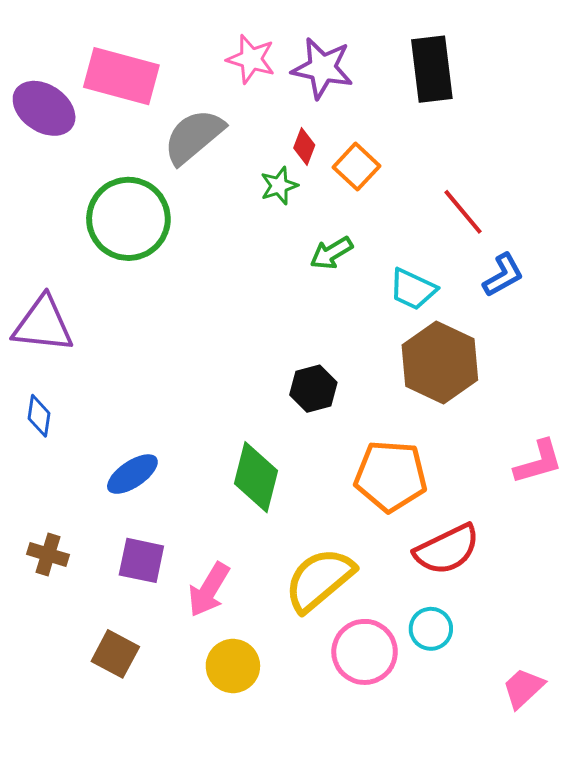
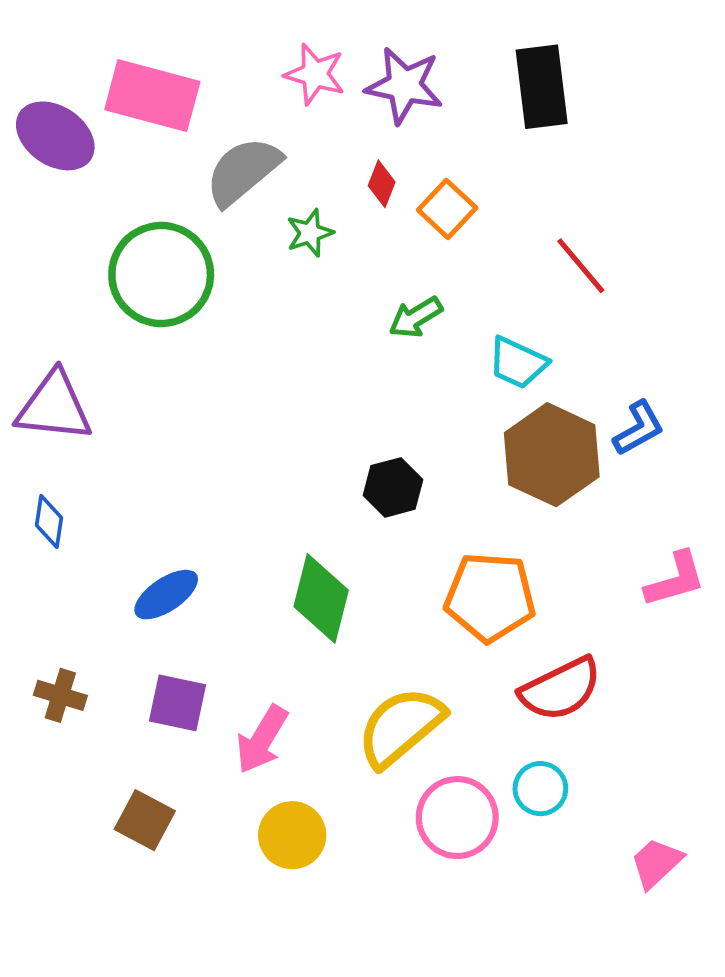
green star: (279, 186) -> (310, 233), moved
blue L-shape: (503, 275) -> (639, 428), moved

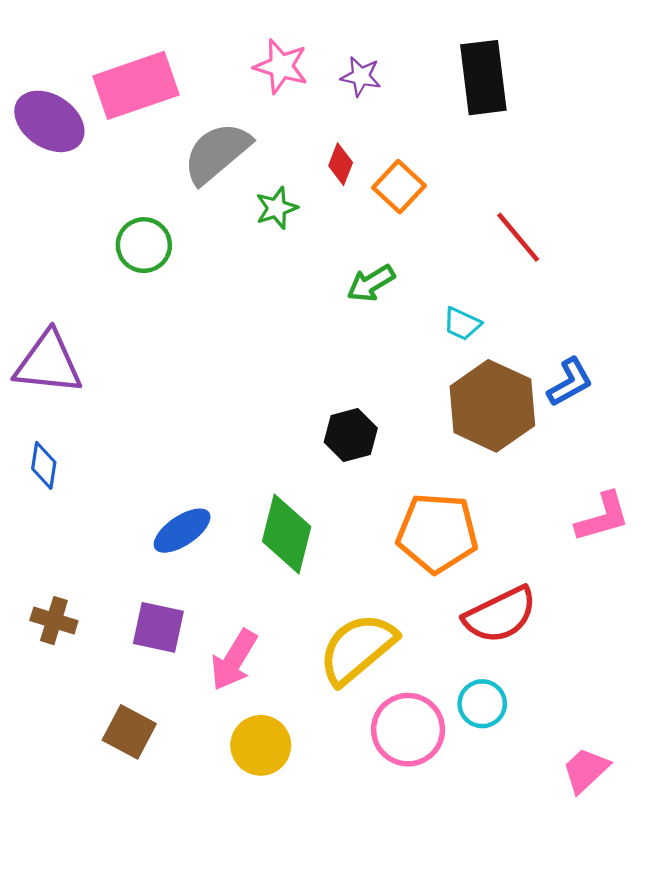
purple star: (404, 86) -> (361, 76), size x0.6
pink rectangle: (152, 96) -> (136, 85), turned -34
green circle: (161, 275) -> (144, 245), size x0.6
cyan trapezoid: (518, 363) -> (462, 324), size x0.7
blue ellipse: (166, 595) -> (182, 531), moved

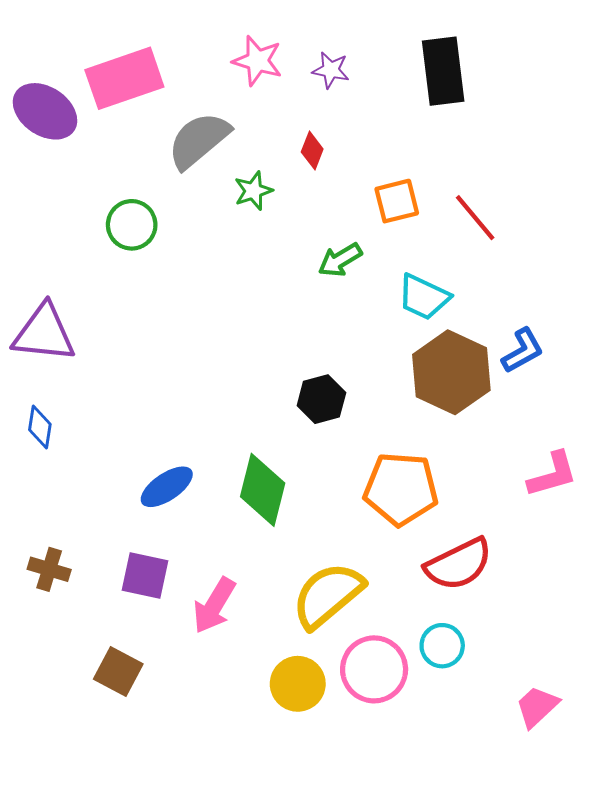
orange square: (399, 187) -> (397, 201), moved, turned 33
cyan trapezoid: (462, 324) -> (424, 297), size x1.5
yellow circle: (261, 745) -> (298, 684), moved

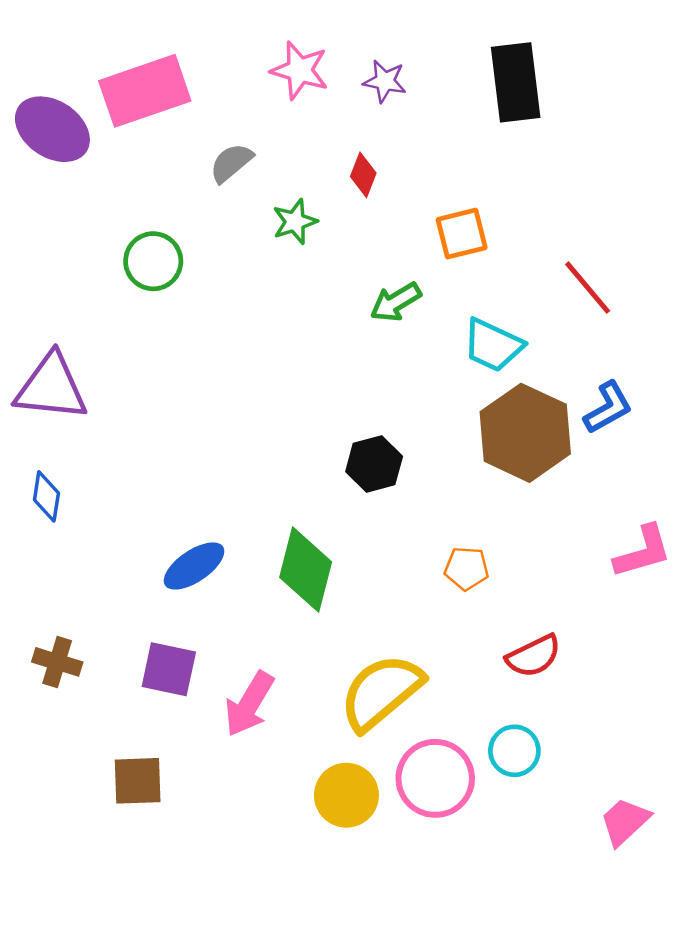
gray semicircle: (199, 140) -> (231, 163), size x0.6
red line: (475, 218) -> (588, 288), moved
orange pentagon: (401, 489) -> (466, 568), size x0.5
red semicircle: (459, 564) -> (534, 656), size x0.7
brown square: (118, 671) -> (138, 781), turned -30

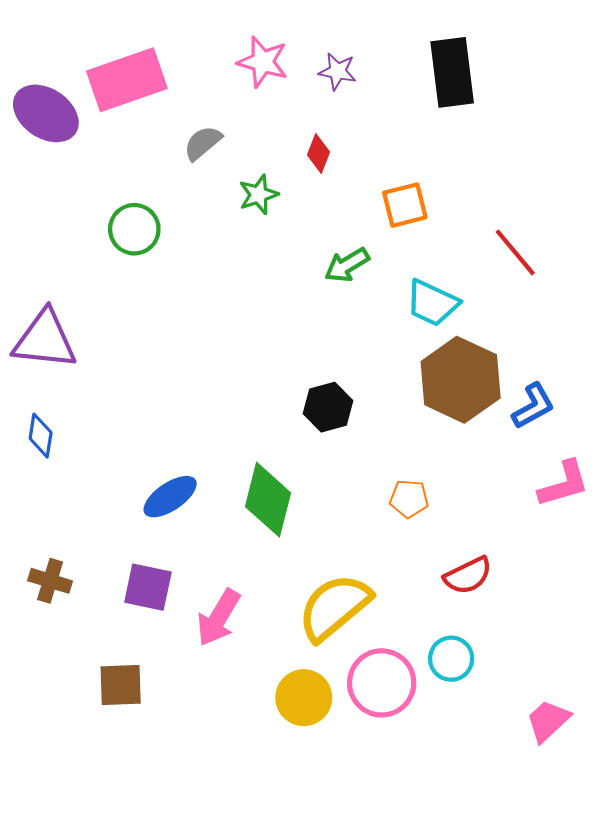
blue L-shape: (608, 408) -> (533, 406), moved

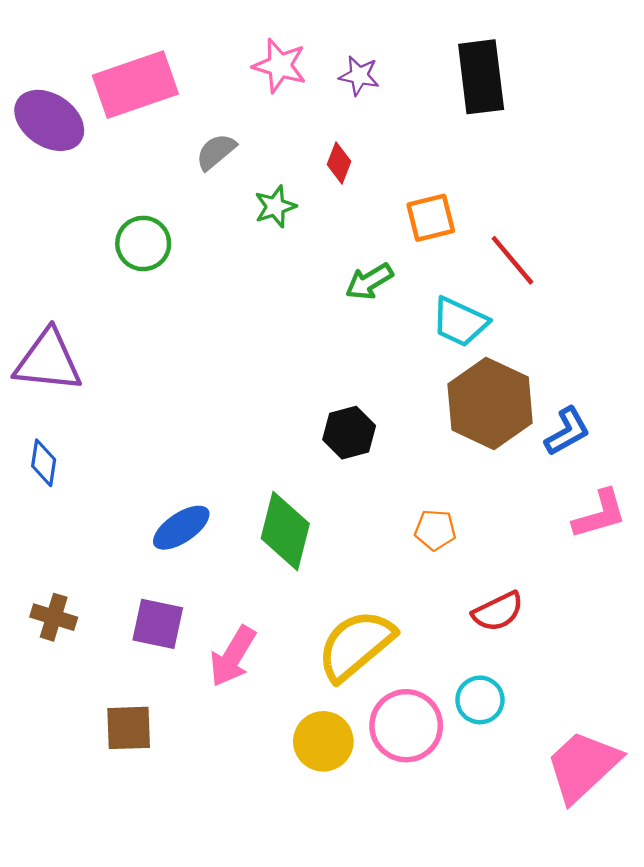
red line: (515, 252) -> (512, 260), moved
pink trapezoid: (548, 721) -> (583, 766), size x1.6

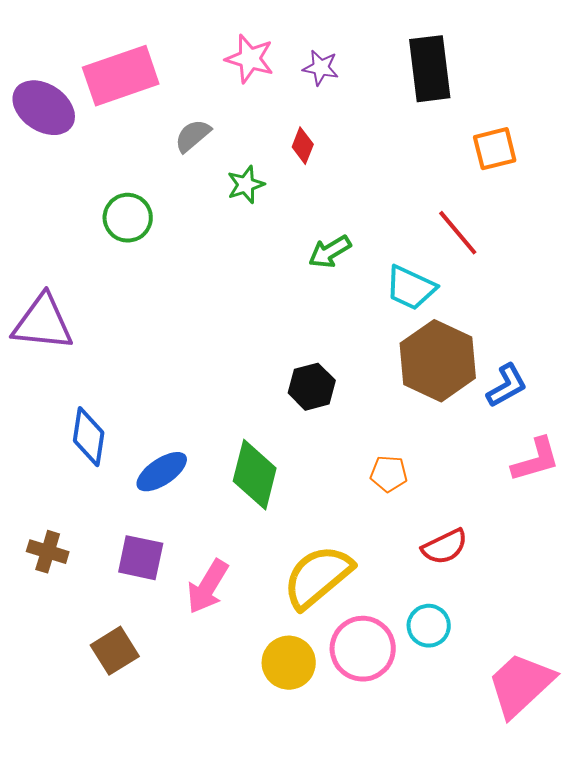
orange square: (431, 218) -> (495, 149), moved
blue diamond: (44, 463) -> (89, 437), moved, size x1.4
brown square: (129, 728) -> (115, 651), turned -30

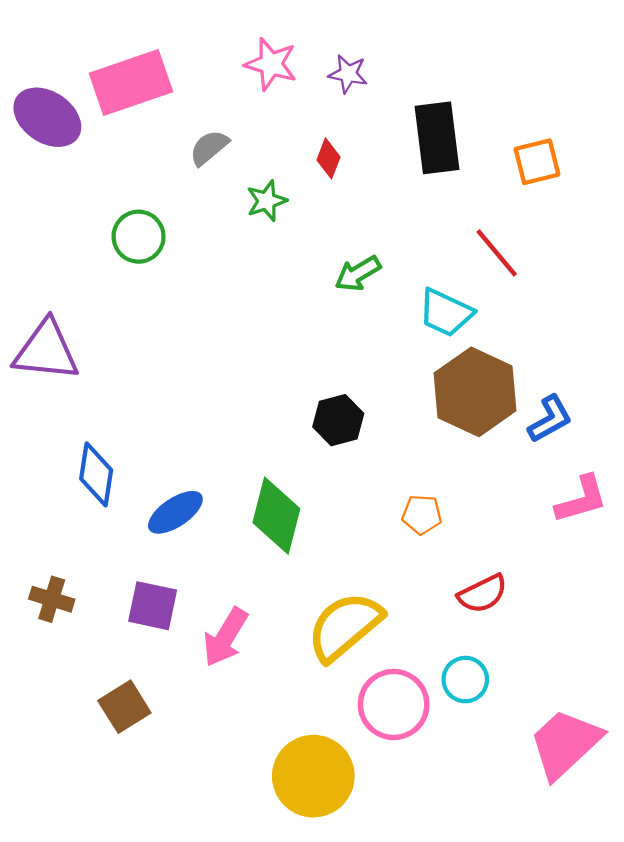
black rectangle: (430, 69) -> (437, 138), moved
yellow circle: (289, 663) -> (313, 776), moved, size x1.4

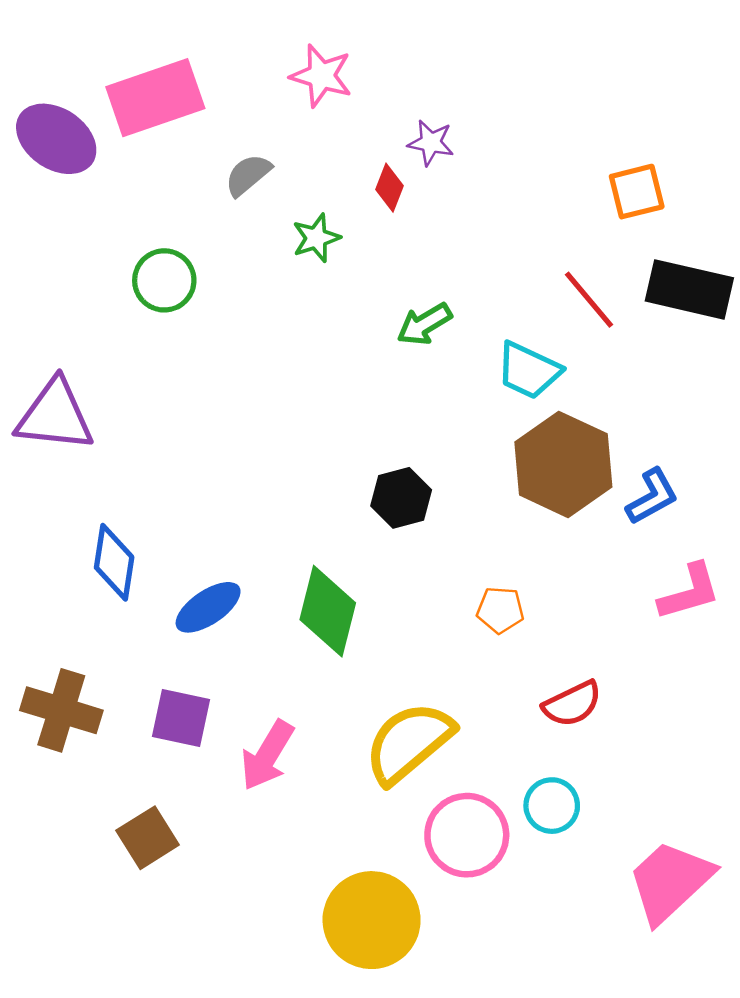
purple star: (348, 74) -> (431, 143), moved
black rectangle: (437, 138) -> (689, 289), moved, turned -70
brown cross: (52, 599) -> (61, 710), size x1.5

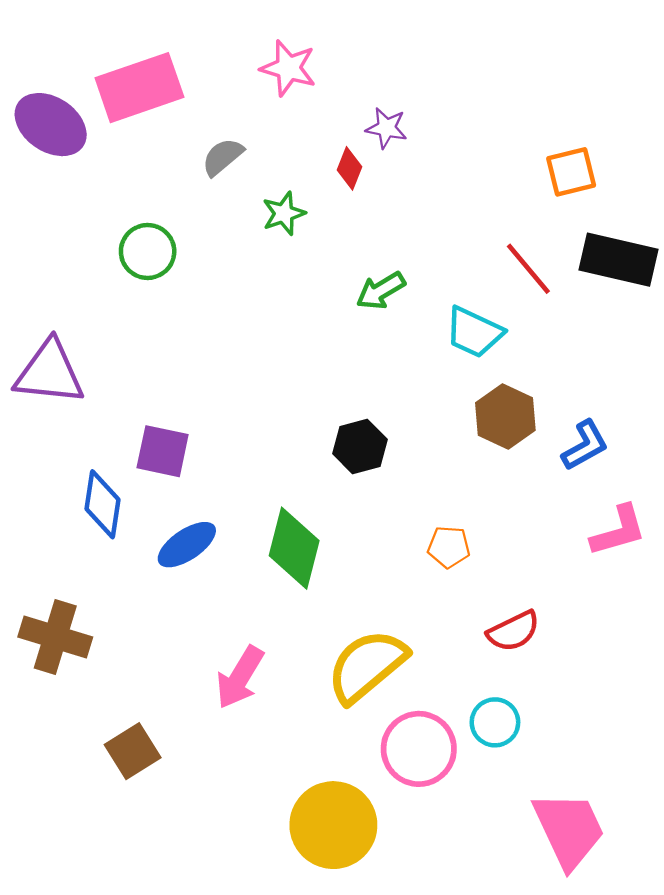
brown hexagon: (563, 464) -> (505, 417), size x0.7
purple square: (181, 718) -> (163, 451), moved
pink trapezoid: (670, 881) -> (569, 830), moved, turned 108

